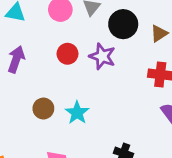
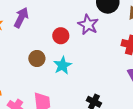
red circle: (68, 54) -> (61, 36), moved

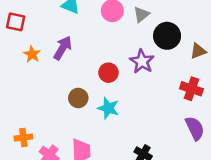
cyan star: (62, 65) -> (108, 108), turned -30

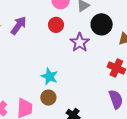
red circle: (108, 73) -> (56, 25), moved
brown circle: (78, 98) -> (48, 98), moved

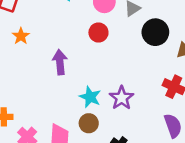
purple arrow: (19, 25) -> (60, 62), moved, turned -42
purple star: (80, 42) -> (122, 98), moved

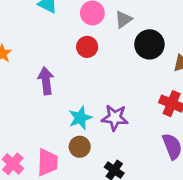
cyan star: (90, 97) -> (80, 118), turned 30
purple star: (122, 98) -> (115, 118), turned -30

